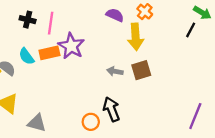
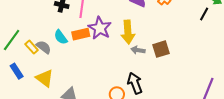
yellow arrow: (136, 37) -> (128, 32), moved

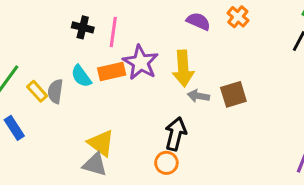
gray semicircle: (44, 47) -> (55, 91), turned -119
yellow triangle: (45, 78) -> (101, 143), moved
black arrow: (135, 83) -> (176, 134), moved, turned 35

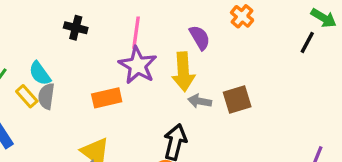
purple semicircle: (198, 21) -> (200, 38), moved, turned 35
pink line: (113, 32) -> (136, 33), moved
orange rectangle: (112, 72) -> (107, 98), moved
cyan semicircle: (81, 76) -> (40, 73), moved

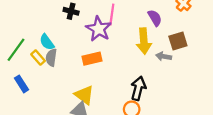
purple star: (138, 65) -> (99, 29), moved
brown square: (237, 100) -> (178, 41), moved
gray arrow: (200, 101) -> (164, 56), moved

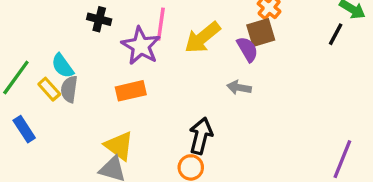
purple semicircle: (155, 18) -> (247, 49), moved
yellow arrow: (144, 41) -> (202, 38), moved, turned 55
brown square: (178, 41) -> (261, 33), moved

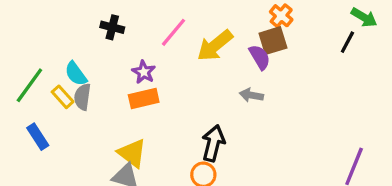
pink line: (161, 24) -> (174, 32), turned 32
purple star: (141, 46) -> (144, 72), moved, size x0.6

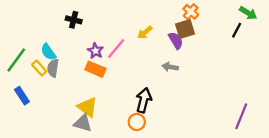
pink line: (174, 32) -> (116, 49), moved
yellow arrow: (215, 46) -> (145, 32), size x0.6
orange rectangle: (144, 99) -> (95, 69), turned 36

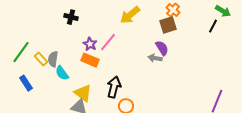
yellow arrow: (145, 32) -> (130, 15), moved, size x1.5
purple semicircle: (176, 40) -> (162, 48), moved
cyan semicircle: (48, 52) -> (62, 73), moved
black arrow: (144, 100) -> (114, 87), moved

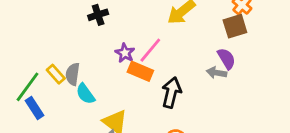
black cross: (71, 17) -> (98, 15), turned -32
green line: (21, 52) -> (28, 87), moved
orange rectangle: (90, 60) -> (140, 71), moved
black arrow: (114, 87) -> (171, 92), moved

